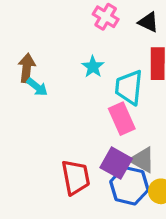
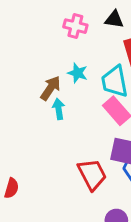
brown arrow: (27, 68) -> (51, 88), moved, turned 45
cyan arrow: (37, 87) -> (59, 109), moved, turned -120

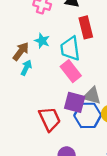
cyan arrow: (59, 109) -> (26, 68), turned 32

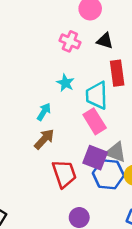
brown arrow: (21, 51) -> (44, 139), moved

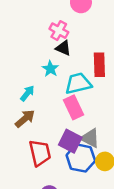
black triangle: (105, 41) -> (63, 48), moved
cyan trapezoid: (97, 95) -> (78, 83), turned 72

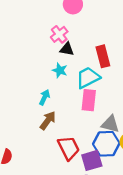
pink cross: (59, 31) -> (59, 34), turned 36
pink rectangle: (73, 107) -> (89, 100), turned 45
purple square: (70, 141) -> (92, 160), moved, turned -30

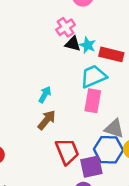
red rectangle: (103, 56) -> (111, 54), turned -65
cyan star: (60, 70) -> (88, 45), moved

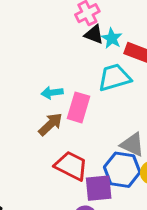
cyan arrow: (45, 95) -> (52, 93), turned -133
pink rectangle: (93, 101) -> (78, 107), moved
red trapezoid: (67, 151) -> (71, 166), turned -48

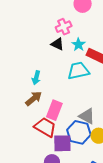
black triangle: (94, 34) -> (57, 44), moved
cyan arrow: (52, 93) -> (36, 78), turned -72
pink rectangle: (78, 107) -> (54, 110), moved

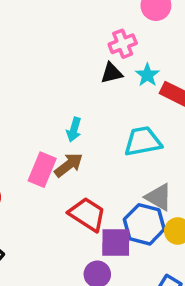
black triangle: (57, 44) -> (112, 73), turned -40
cyan trapezoid: (78, 71) -> (143, 141), moved
pink rectangle: (54, 110) -> (42, 170), moved

